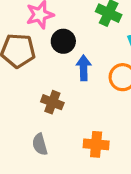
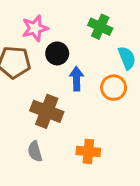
brown cross: (52, 102) -> (47, 111), size x1.5

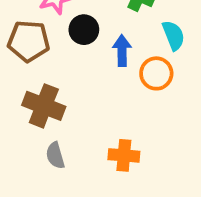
blue arrow: (76, 79) -> (122, 51), moved
brown cross: (47, 111) -> (44, 106), moved

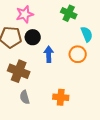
black circle: (84, 30) -> (33, 37), moved
blue arrow: (122, 51) -> (49, 54), moved

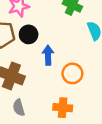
orange circle: (78, 54) -> (72, 73), moved

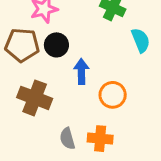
gray semicircle: (19, 108) -> (67, 139), moved

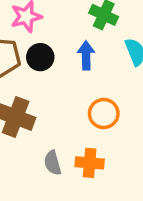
blue arrow: (81, 71) -> (86, 55), moved

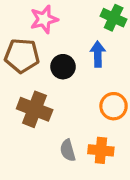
black circle: (40, 57) -> (63, 67), moved

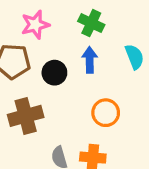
green cross: (114, 18) -> (91, 23), moved
brown cross: (35, 109) -> (26, 116), turned -36

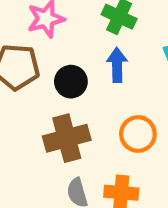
brown cross: (26, 116) -> (67, 138), moved

